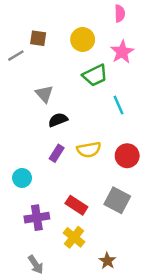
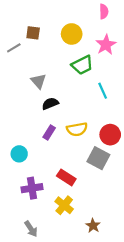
gray square: (117, 200) -> (98, 158), moved

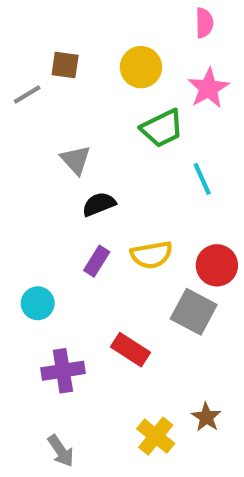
yellow cross: (64, 205) -> (156, 436), moved
brown star: (93, 226) -> (206, 417), moved

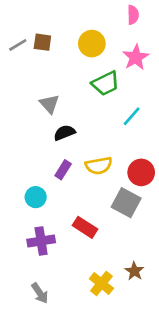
gray line: (27, 95) -> (18, 45), moved
cyan line: (202, 179) -> (132, 116), turned 65
cyan circle: (38, 303) -> (36, 197), moved

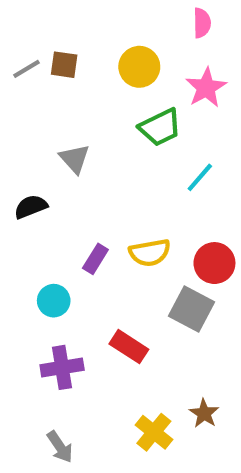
black semicircle: (64, 133) -> (31, 207), moved

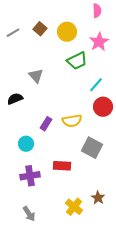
brown square: (64, 65) -> (40, 29), moved, turned 32
red circle: (214, 263) -> (103, 107), moved
red rectangle: (129, 347) -> (62, 166), turned -30

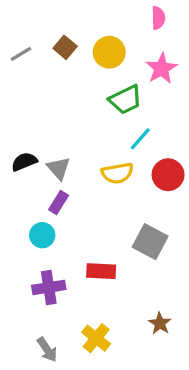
gray triangle: (36, 76) -> (59, 168), moved
cyan line: (96, 85) -> (140, 139), moved
yellow semicircle: (72, 121) -> (117, 173), moved
purple rectangle: (46, 124) -> (59, 203), moved
yellow cross: (74, 207) -> (96, 338), moved

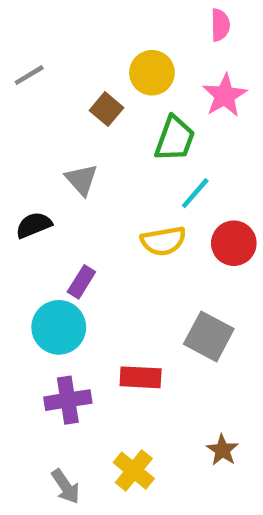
brown square: (65, 47) -> (106, 109), moved
green trapezoid: (126, 100) -> (175, 139), turned -44
gray triangle: (59, 168) -> (81, 180), moved
cyan circle: (42, 235) -> (59, 327), size x1.5

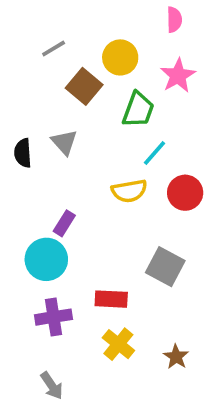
gray line: (29, 75) -> (54, 48), moved
brown square: (106, 109) -> (84, 86), size x1.4
black semicircle: (34, 225) -> (23, 153), moved, turned -72
yellow cross: (134, 471) -> (118, 344), moved

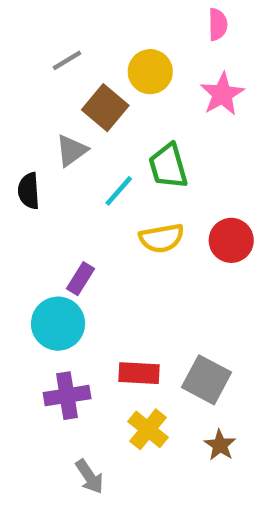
green trapezoid: (138, 110) -> (168, 166), moved, turned 144
gray triangle: (64, 142) -> (72, 150), moved, turned 36
cyan line: (154, 153) -> (119, 191), moved
gray square: (165, 267) -> (206, 380), moved
gray arrow: (52, 386) -> (90, 477), moved

